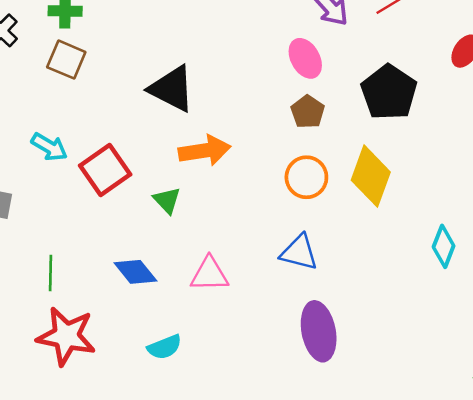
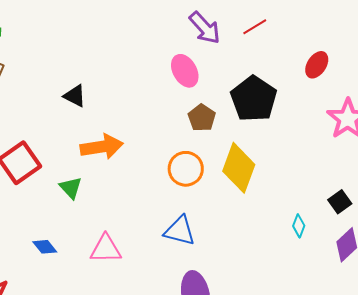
black triangle: (172, 89) -> (75, 96), size x0.6
brown pentagon: (308, 112) -> (202, 118), moved
cyan diamond: (444, 246) -> (299, 226), size x0.7
blue diamond: (135, 272) -> (45, 247), size x0.7

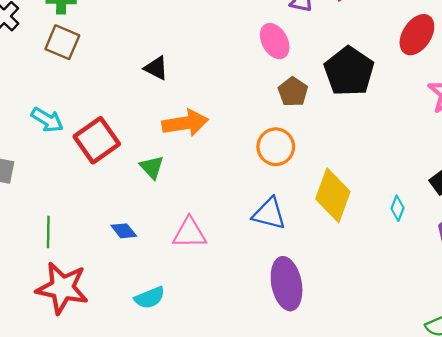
red ellipse: (317, 65) -> (417, 35), size x1.4
yellow diamond: (239, 168) -> (333, 195), moved

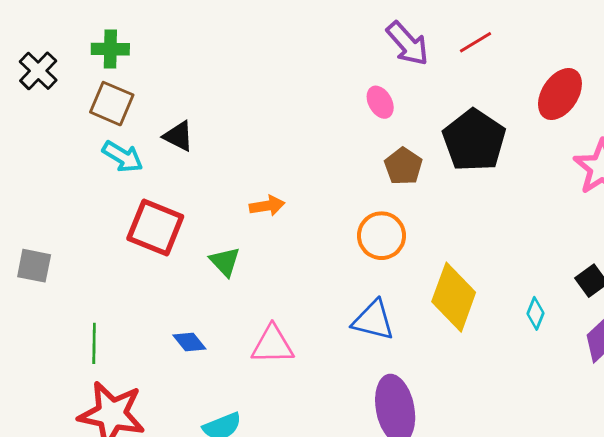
pink ellipse: (275, 41) -> (380, 102), size x0.7
black triangle: (156, 68) -> (178, 136), moved
cyan arrow: (47, 120) -> (123, 157), moved
orange arrow: (185, 123) -> (267, 206), size x0.6
red square: (97, 140) -> (155, 228), turned -33

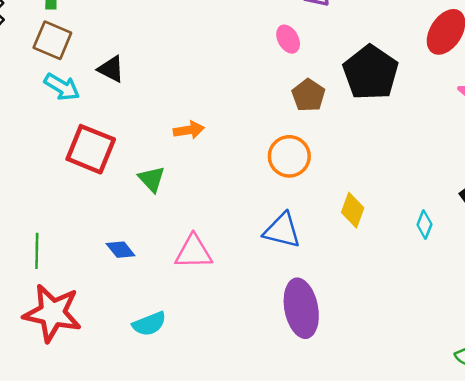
yellow diamond: (454, 297) -> (353, 210), size x0.6

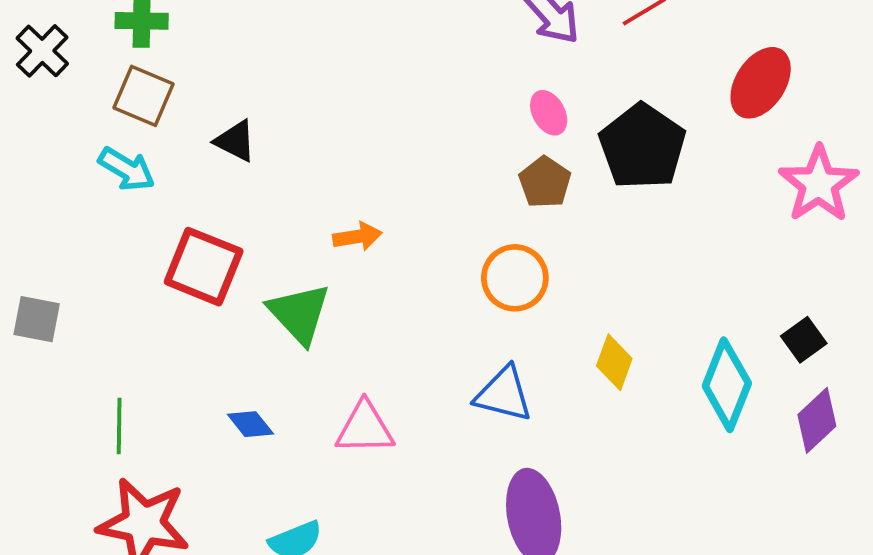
pink ellipse: (288, 39) -> (549, 113), moved
cyan arrow: (62, 87) -> (127, 169), moved
green triangle: (152, 179) -> (299, 313), size x1.5
cyan diamond: (424, 225) -> (727, 385), size x2.0

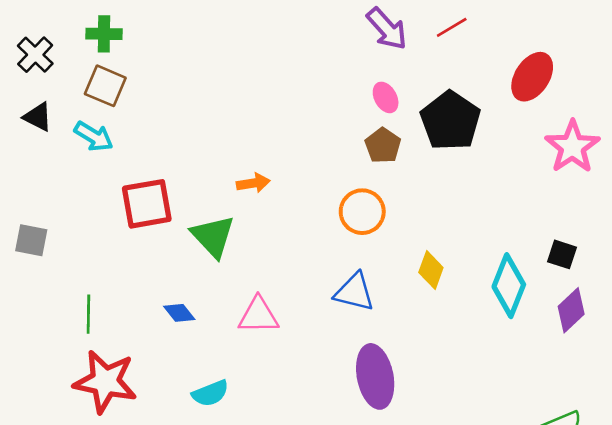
black triangle: (235, 141) -> (38, 117), moved
red square: (204, 267) -> (147, 204), turned -32
black square: (804, 340) -> (562, 254), turned -36

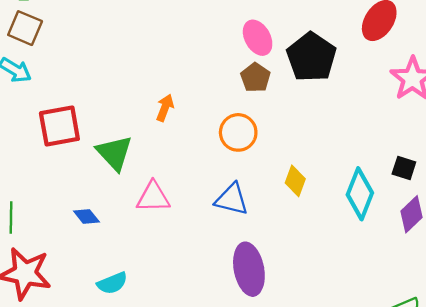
pink ellipse: (386, 97) -> (258, 38), size x1.4
orange arrow: (253, 183) -> (165, 108), moved, turned -60
pink triangle: (258, 315) -> (153, 197), moved

